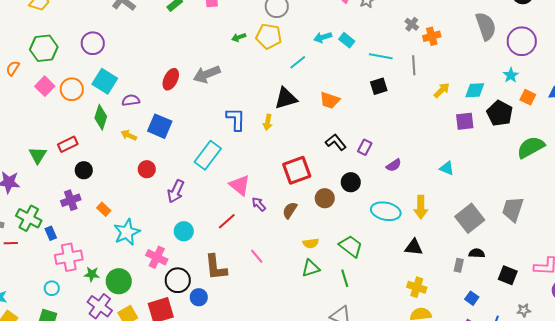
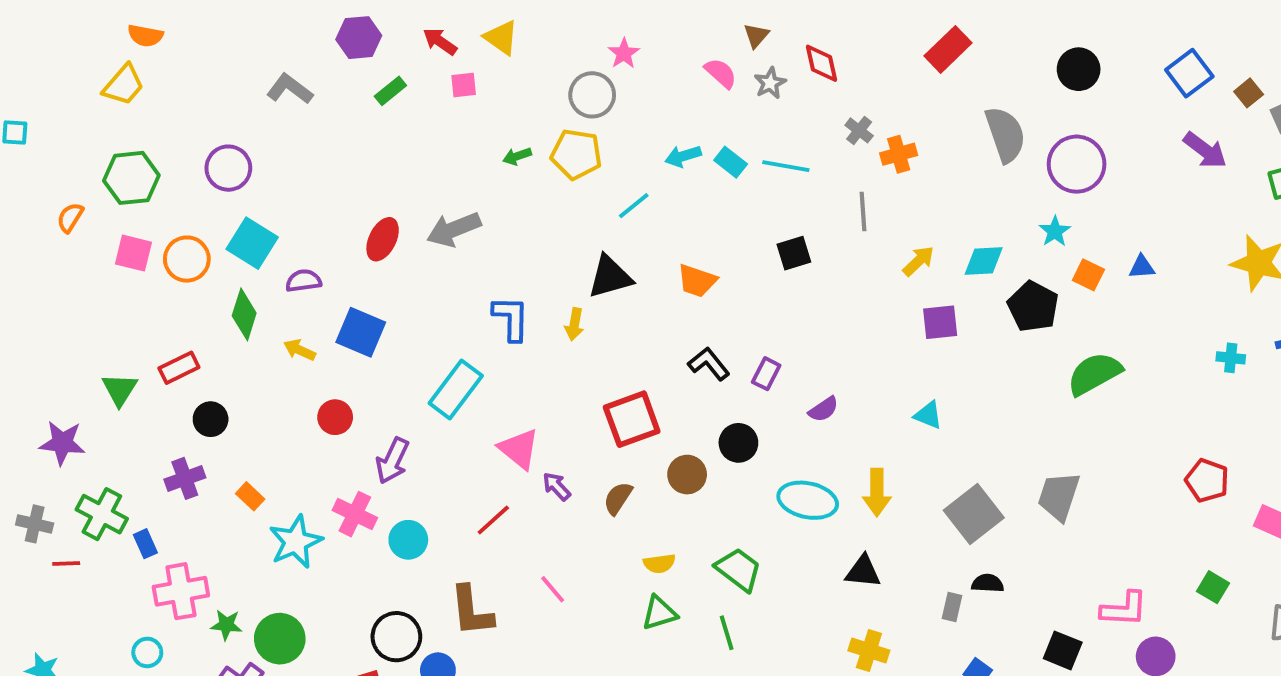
cyan line: (381, 56) -> (786, 166), moved
pink square: (45, 86) -> (133, 253), turned -30
purple square: (465, 121) -> (940, 322), moved
pink cross: (157, 257) -> (355, 514), moved
black square: (508, 275) -> (1063, 650), moved

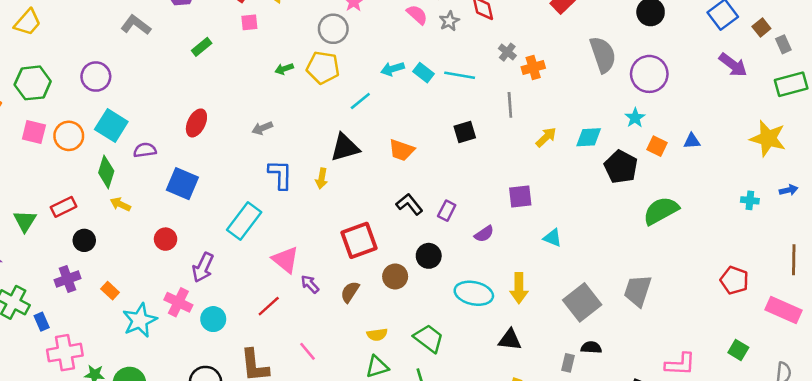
green rectangle: (390, 91) -> (202, 47), moved
gray arrow: (454, 229) -> (262, 128), moved, size x0.6
purple square: (940, 322) -> (520, 196), moved
yellow arrow: (300, 350) -> (120, 204), moved

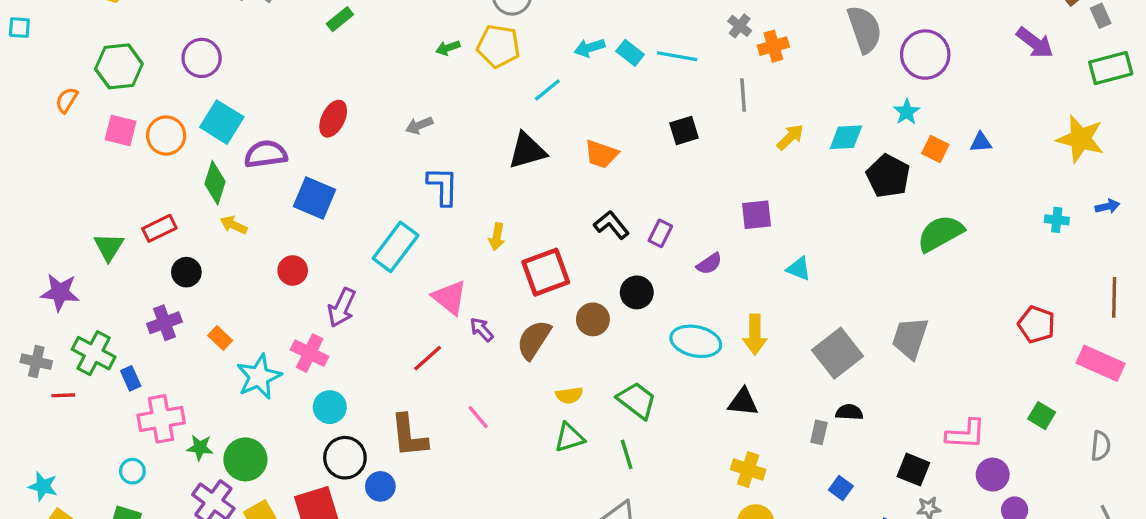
purple semicircle: (145, 150) -> (266, 154), size x1.4
yellow arrow: (322, 178) -> (497, 237), moved
brown semicircle: (350, 292) -> (534, 340), size x1.4
cyan circle: (213, 319) -> (330, 407), moved

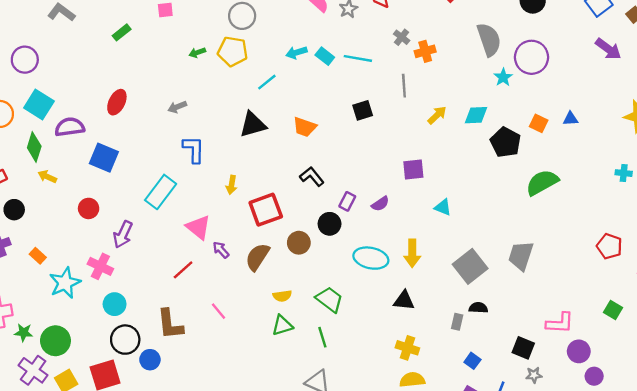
cyan star: (907, 112) -> (503, 77), moved
purple rectangle: (660, 233) -> (347, 201), moved

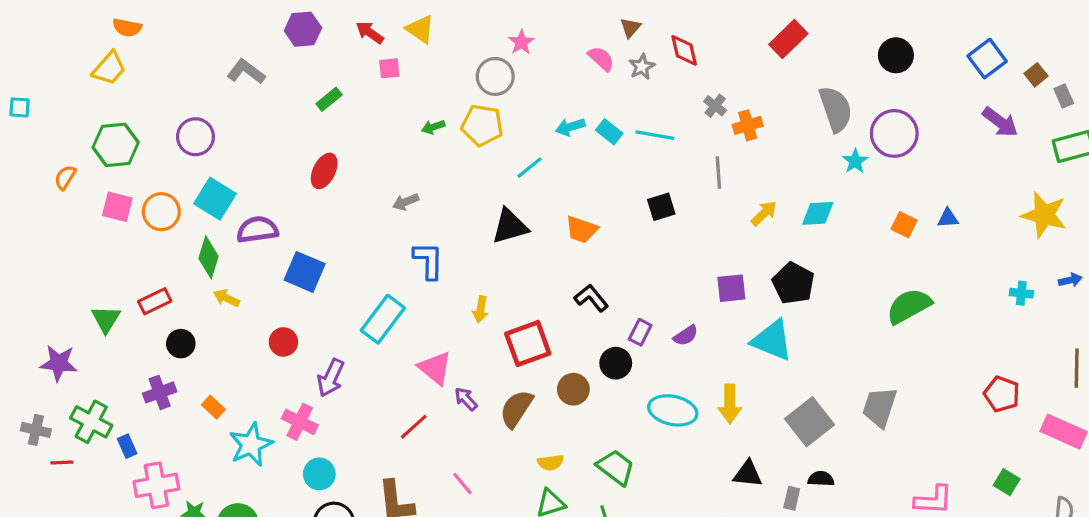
red ellipse: (117, 102) -> (324, 171), moved
black pentagon: (506, 142) -> (793, 283), moved
cyan triangle: (443, 207) -> (772, 340), size x1.8
black triangle: (404, 301) -> (748, 474), moved

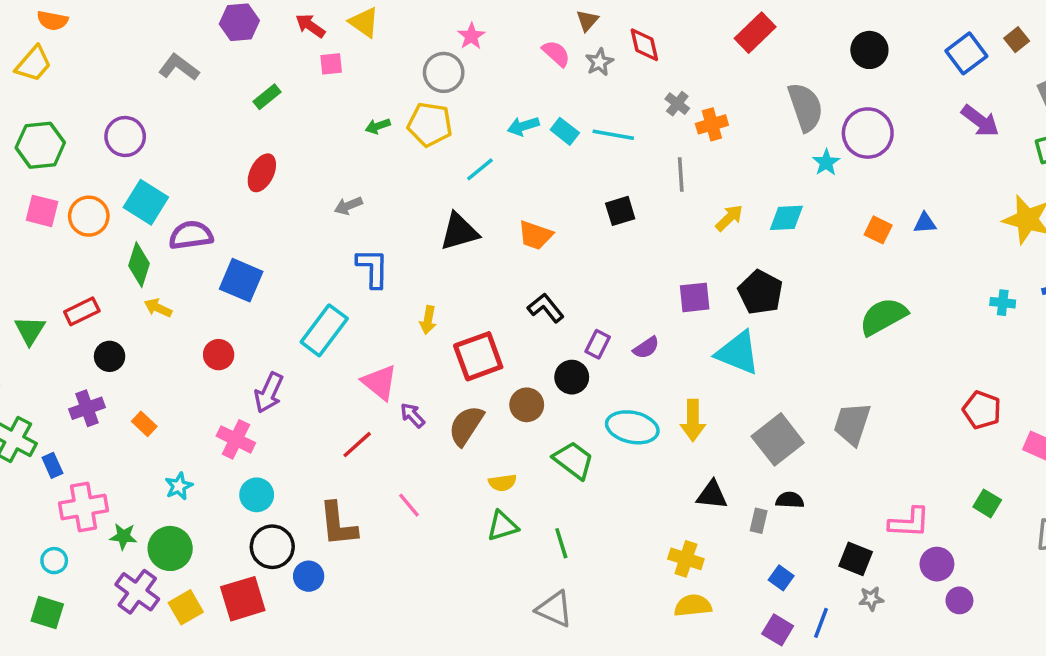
brown square: (1036, 75) -> (1017, 40), moved
cyan star: (251, 445) -> (179, 486), moved, size x0.6
green trapezoid: (616, 467) -> (573, 460), moved

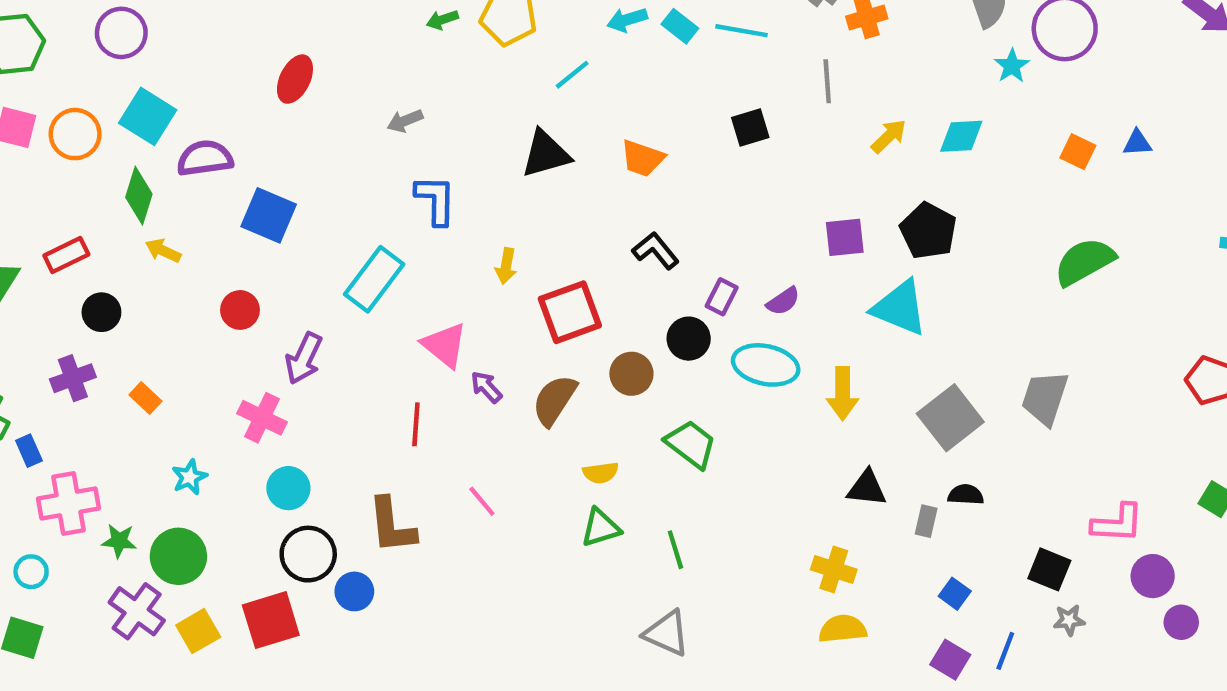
cyan ellipse: (632, 427) -> (766, 365), moved
red line: (357, 445) -> (416, 424), turned -44

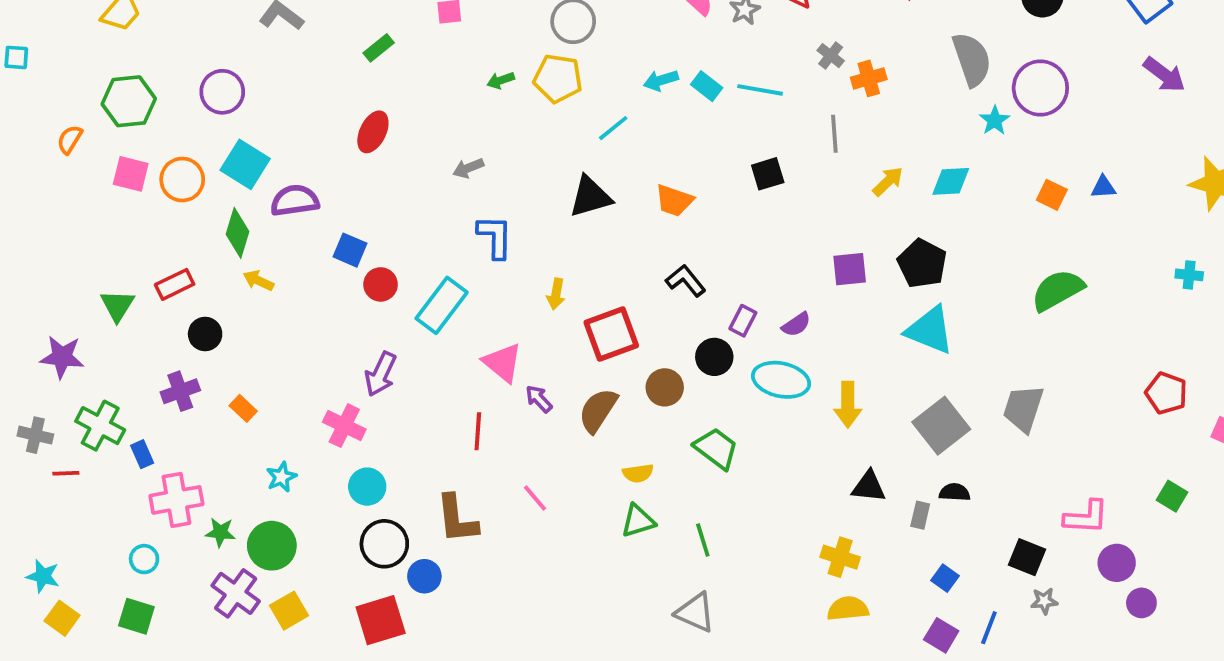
blue square: (269, 215) -> (350, 250), size x0.7
cyan triangle: (900, 308) -> (930, 330), moved
red circle: (240, 310) -> (381, 284), moved
red square: (271, 620) -> (381, 620), moved

